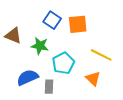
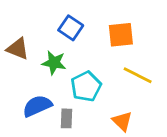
orange square: (78, 24) -> (121, 35), moved
orange triangle: (93, 78) -> (122, 121), moved

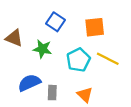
cyan pentagon: (86, 86) -> (78, 60), moved
orange triangle: (122, 121) -> (85, 95), moved

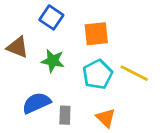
blue square: (55, 22) -> (51, 17), moved
orange square: (95, 27) -> (96, 34), moved

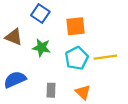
yellow line: (134, 73) -> (105, 57), turned -35
blue semicircle: (36, 103) -> (15, 80), moved

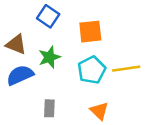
green star: (41, 48) -> (49, 57), turned -30
blue semicircle: (15, 80) -> (20, 75), moved
gray rectangle: (51, 90) -> (49, 108), moved

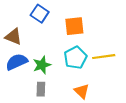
green star: (49, 57) -> (42, 65), moved

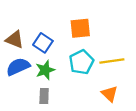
blue square: (40, 14) -> (43, 43), moved
orange triangle: (82, 91) -> (110, 94), moved

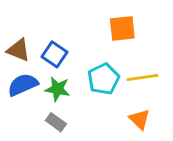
orange square: (80, 28) -> (122, 28), moved
green star: (45, 70) -> (57, 89), turned 30
gray rectangle: (44, 96) -> (56, 122), turned -56

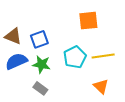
blue square: (55, 54) -> (39, 39), turned 36

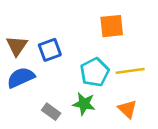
brown triangle: (13, 36) -> (17, 46), turned 42
green star: (41, 64) -> (84, 104), moved

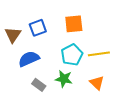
orange square: (112, 26) -> (74, 24), moved
blue square: (50, 50) -> (38, 28), moved
blue semicircle: (21, 77) -> (29, 59), moved

